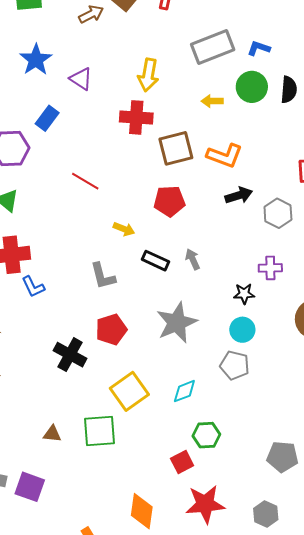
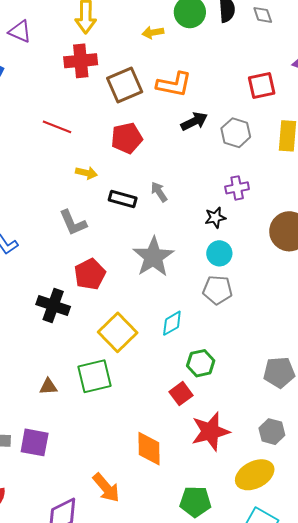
red line: (85, 181) -> (57, 127), moved

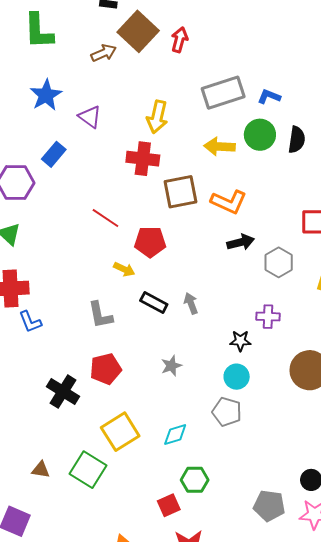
yellow arrow: (153, 32) -> (219, 147), size x1.4
red pentagon: (127, 138) -> (150, 242), moved
gray star: (153, 257) -> (171, 366), size x0.5
green square: (94, 376) -> (88, 470), turned 33

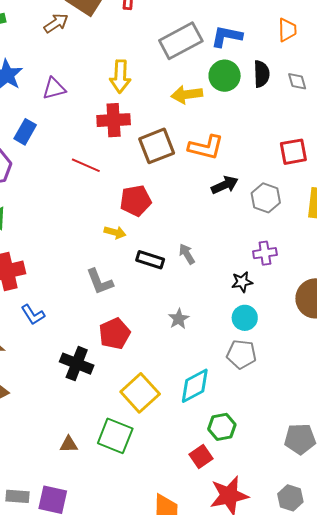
blue L-shape: (269, 96) -> (227, 36), size x1.4
purple triangle: (90, 117) -> (54, 88), turned -40
red line: (105, 218) -> (86, 165), moved
blue L-shape: (30, 322) -> (33, 315), moved
cyan diamond: (175, 434) -> (195, 386), size x1.4

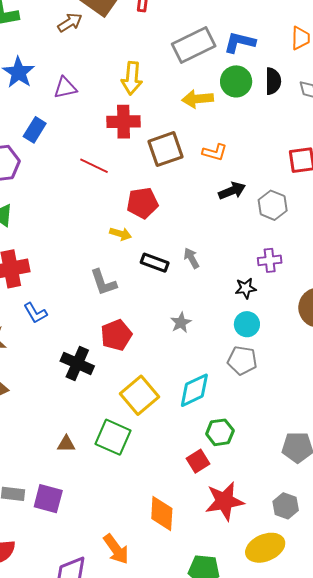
orange L-shape: (206, 147) -> (215, 152), size x0.7

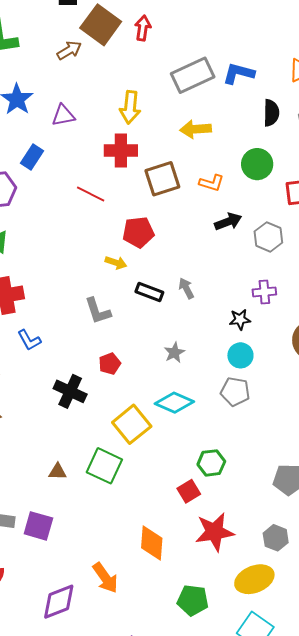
green circle: (236, 81) -> (257, 164), moved
red pentagon: (116, 335) -> (110, 364), size x0.7
cyan diamond: (194, 390) -> (174, 403), moved, turned 48

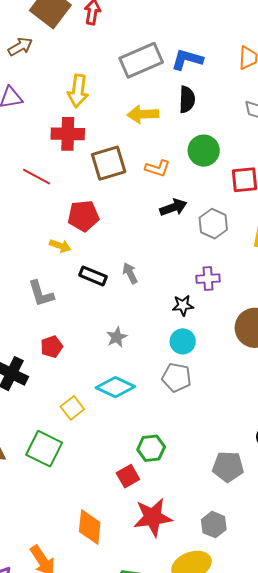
brown arrow: (69, 50) -> (20, 47), moved
black semicircle: (271, 113) -> (187, 99), moved
yellow square: (132, 424) -> (72, 408), size x0.6

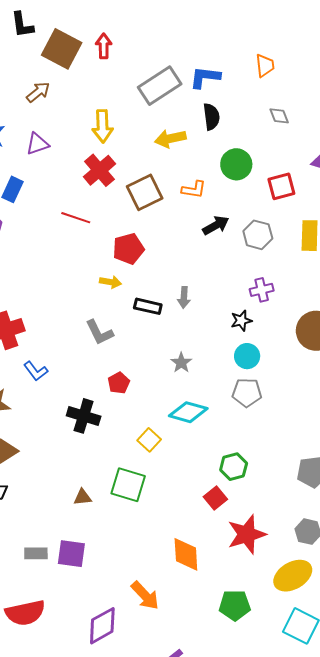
red cross: (68, 134) -> (99, 170), turned -32
gray arrow: (130, 273) -> (184, 297), turned -140

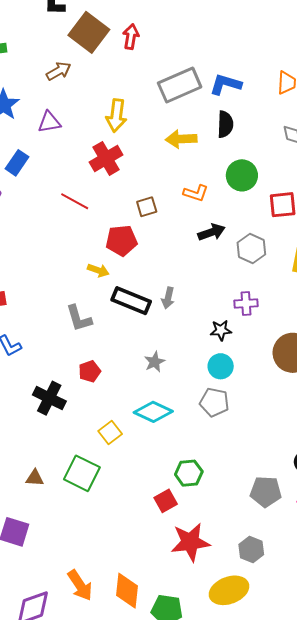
brown square: (145, 192) -> (147, 207), moved, size x0.6
black rectangle: (148, 306) -> (131, 301), size x1.4
orange diamond: (186, 554) -> (127, 591), moved

